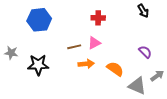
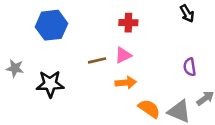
purple semicircle: (145, 52) -> (190, 67), turned -144
orange arrow: (86, 64) -> (126, 83), moved
orange semicircle: (115, 69) -> (149, 109), moved

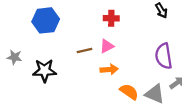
purple semicircle: (190, 67) -> (164, 56), size x1.6

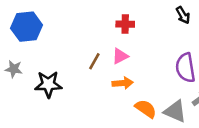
blue hexagon: (46, 20) -> (27, 27), moved
brown line: (85, 51) -> (94, 61), turned -48

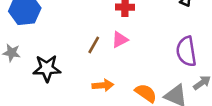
orange arrow: (123, 83) -> (103, 85), moved

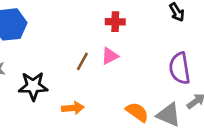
orange arrow: (103, 85) -> (73, 108), moved

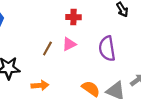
purple semicircle: (180, 68) -> (107, 49), moved

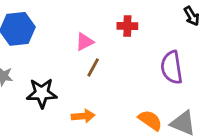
pink triangle: (69, 44) -> (85, 42), moved

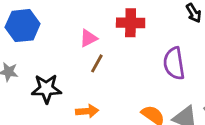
red cross: (127, 26) -> (131, 23), size x1.4

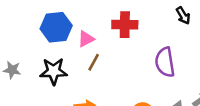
blue hexagon: (23, 26) -> (56, 27), moved
black star: (46, 89) -> (54, 71), moved

